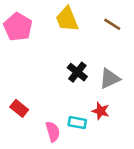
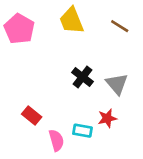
gray triangle: (110, 79) -> (117, 84), turned -45
red rectangle: (19, 108) -> (32, 116), moved
red star: (101, 111) -> (107, 118), turned -30

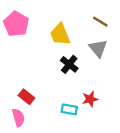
yellow trapezoid: (72, 21) -> (60, 34), moved
gray triangle: (117, 84) -> (98, 48), moved
pink semicircle: (56, 140) -> (18, 118), moved

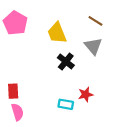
red rectangle: (26, 97) -> (13, 91), moved, turned 48

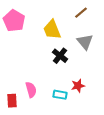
brown line: (95, 21) -> (81, 13), moved, turned -72
red rectangle: (13, 91) -> (12, 101), moved
pink semicircle: (17, 112) -> (31, 90), moved

